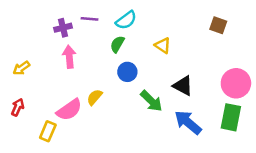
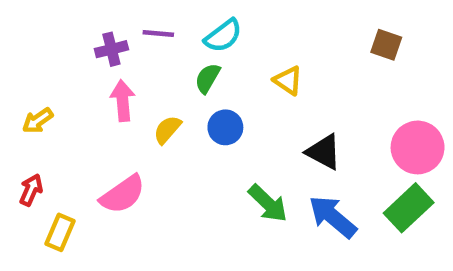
yellow semicircle: (95, 97) -> (167, 130), moved
green arrow: (151, 101) -> (268, 203), moved
green rectangle: (231, 117) -> (409, 208), turned 36
yellow rectangle: (48, 131) -> (60, 232), moved

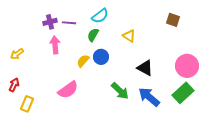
purple line: (158, 34) -> (69, 23), moved
yellow semicircle: (167, 130) -> (83, 61), moved
pink semicircle: (123, 194) -> (68, 90), moved

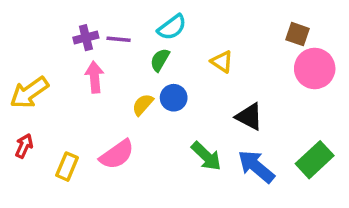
yellow arrow: (17, 54) -> (29, 93), size x1.6
pink circle: (187, 66) -> (315, 68), moved
yellow rectangle: (27, 104) -> (67, 167), moved

